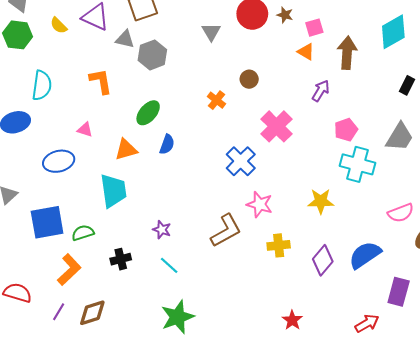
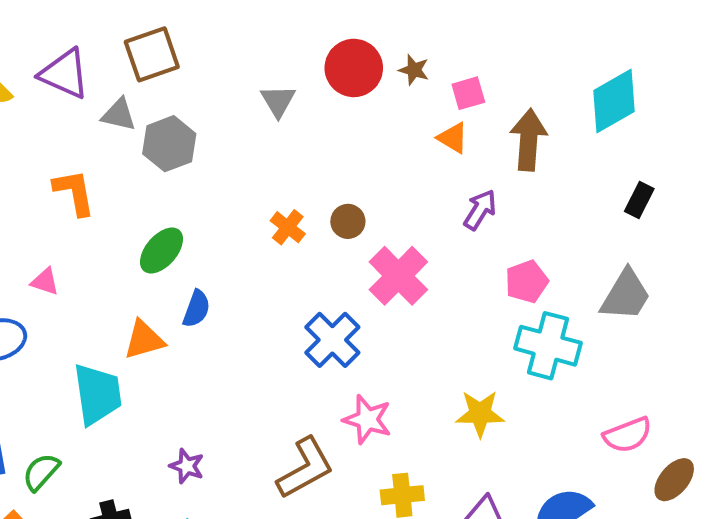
brown circle: (249, 79) -> (348, 221), moved
orange triangle: (126, 150) -> (144, 340), moved
green semicircle: (83, 233) -> (41, 472), turned -30

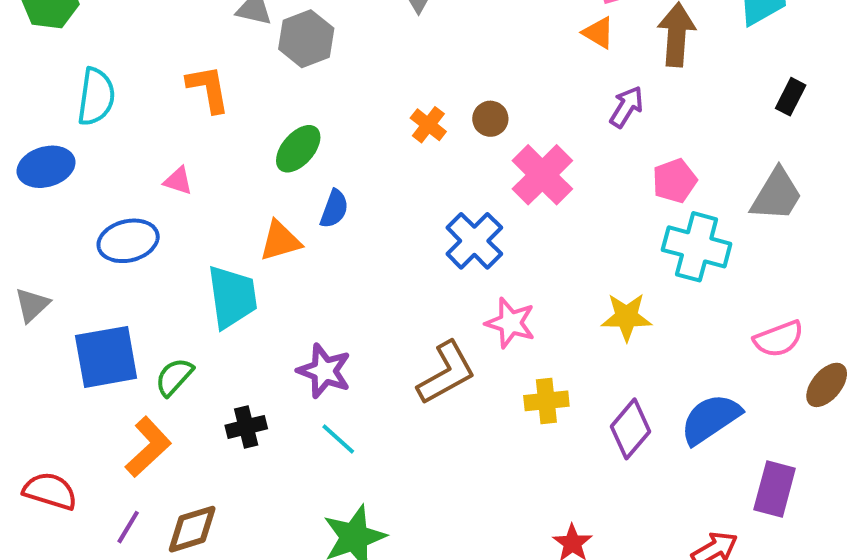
purple star: (187, 466) -> (324, 371), size x1.5

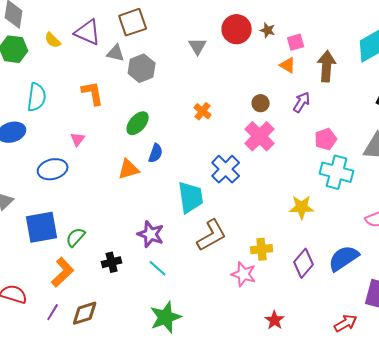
brown circle: (490, 119) -> (261, 103), moved
pink triangle: (178, 181) -> (78, 139), turned 49
cyan trapezoid: (232, 297) -> (191, 197), moved
pink star: (510, 323) -> (244, 274), moved

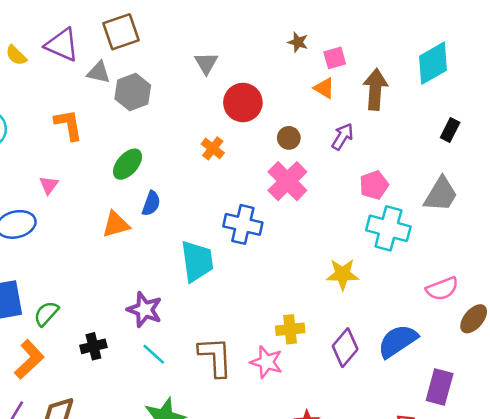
red circle: (237, 29) -> (243, 102), moved
blue cross: (226, 169) -> (243, 224), turned -32
brown L-shape: (212, 235) -> (215, 357), moved, turned -64

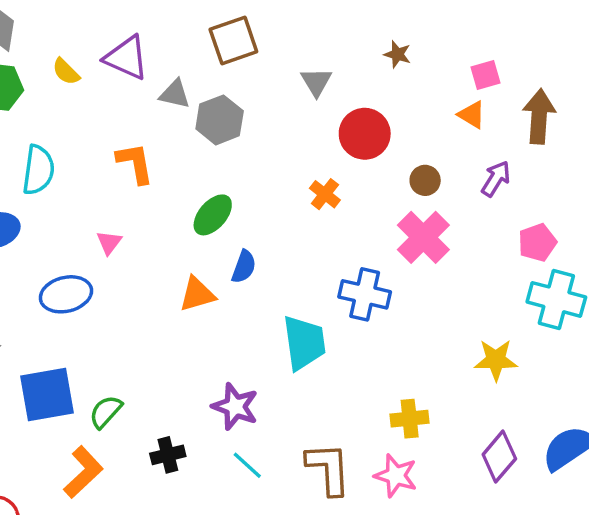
brown square: (121, 32) -> (233, 41), moved
brown star: (298, 42) -> (397, 54), moved
yellow cross: (290, 329) -> (410, 419), moved

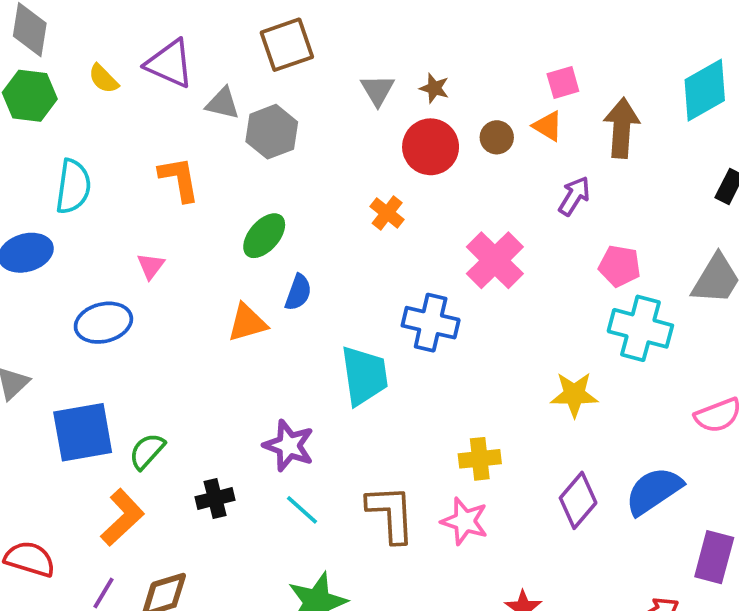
brown star: (397, 54) -> (434, 88), moved
brown circle: (425, 180) -> (497, 137), moved
pink pentagon: (537, 243) -> (620, 266), turned 30

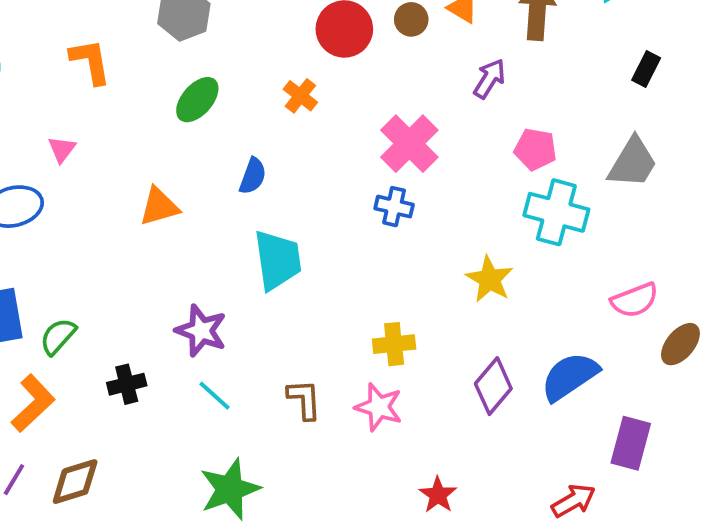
green ellipse: (264, 236) -> (197, 100), moved
blue semicircle: (298, 292) -> (253, 176), moved
blue cross: (431, 323) -> (394, 207), moved, size x0.7
yellow star: (574, 394) -> (490, 279), turned 30
brown L-shape: (391, 514) -> (304, 399), size x0.7

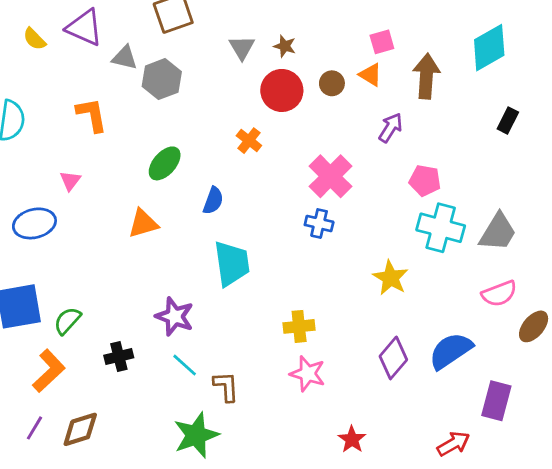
green ellipse: (197, 100) -> (165, 163), moved
gray trapezoid: (633, 163) -> (498, 232), moved
yellow cross: (394, 344) -> (299, 326), moved
brown L-shape: (304, 399) -> (226, 387), moved

